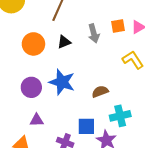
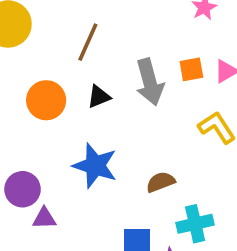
gray arrow: (94, 33) -> (150, 82), size x1.4
purple circle: (31, 87) -> (23, 189), moved
purple triangle: (37, 120) -> (44, 218), moved

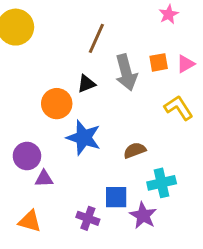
brown line: (88, 42) -> (96, 38), moved
orange circle: (46, 100) -> (57, 104), moved

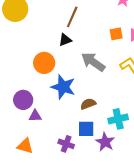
gray arrow: (126, 72) -> (93, 62), moved, turned 140
black triangle: (86, 84) -> (65, 40), moved
brown semicircle: (135, 150) -> (88, 104), moved

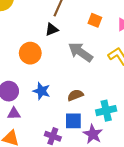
orange square: (116, 34) -> (95, 20), moved, turned 32
blue star: (63, 87) -> (42, 91), moved, size x0.7
purple triangle: (35, 116) -> (14, 114), moved

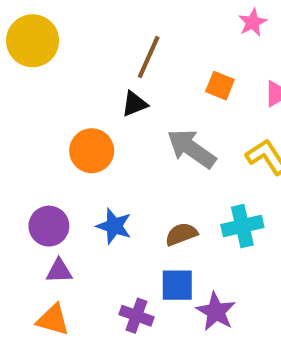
cyan cross: (106, 111) -> (242, 226), moved

